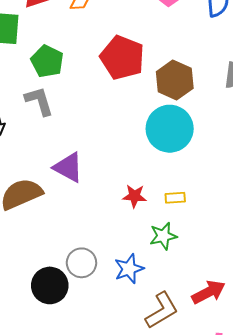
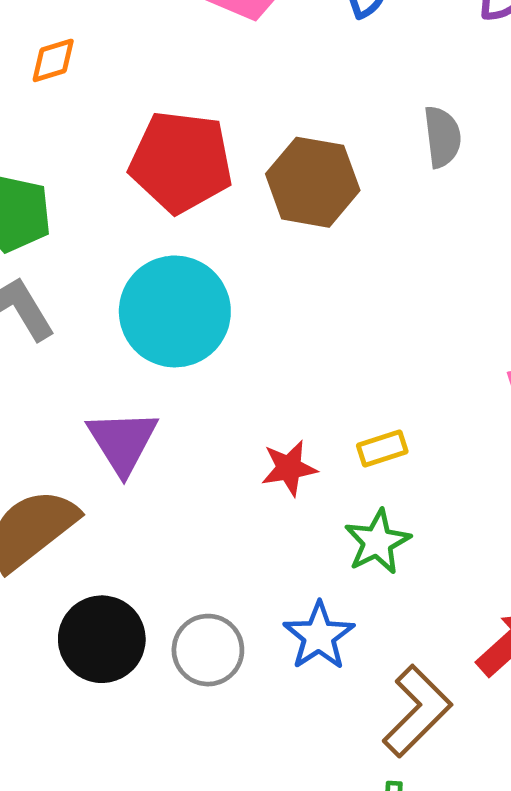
cyan circle: (170, 129) -> (175, 311), moved
purple triangle: (68, 167) -> (123, 442), turned 44
black circle: (50, 285) -> (102, 639), moved

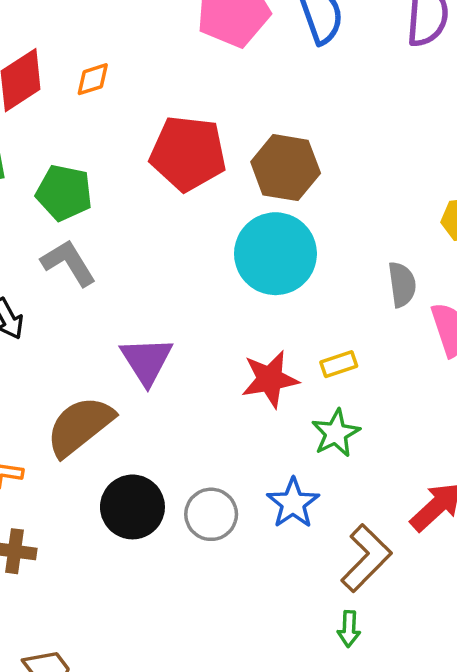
gray semicircle: (442, 137) -> (402, 285), moved
cyan circle: (175, 311) -> (275, 254), moved
red star: (289, 468) -> (270, 379), size x1.4

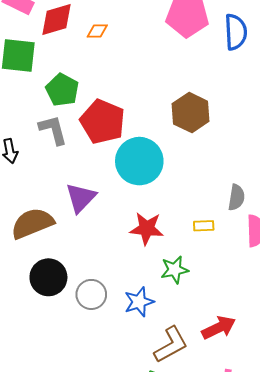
red pentagon: (188, 153) -> (103, 122), moved
cyan circle: (275, 254) -> (139, 161), moved
yellow rectangle: (339, 364) -> (204, 226), moved

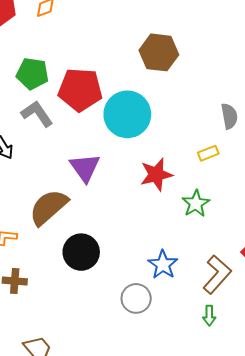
gray circle: (91, 294) -> (136, 298), moved
blue star: (139, 302) -> (163, 265), moved

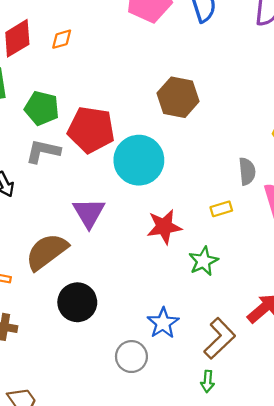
gray L-shape: (37, 114) -> (43, 151), turned -48

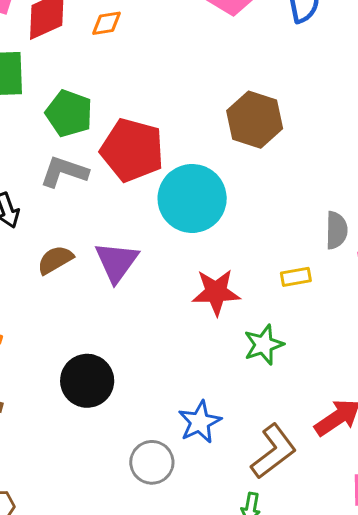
brown semicircle: (47, 252) -> (55, 260), moved, size x0.6

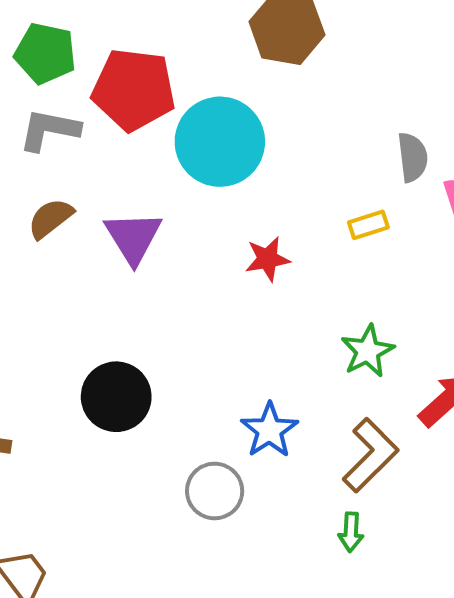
brown semicircle: (55, 260) -> (50, 218), moved
red star: (216, 292) -> (267, 259), size x0.7
green star: (264, 345) -> (368, 351), moved

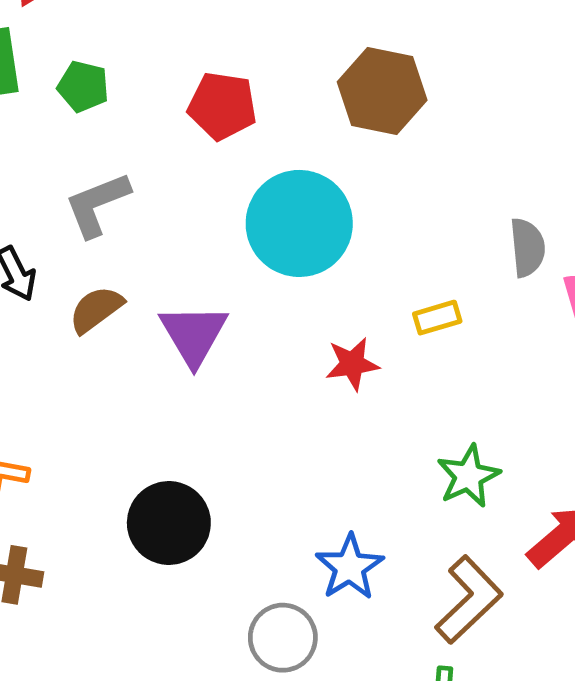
green pentagon: (45, 53) -> (83, 87), moved, size x0.7
red pentagon: (134, 90) -> (222, 106), moved, size x0.7
gray L-shape: (49, 130) -> (97, 204), turned -34
yellow rectangle: (368, 225) -> (437, 318), moved

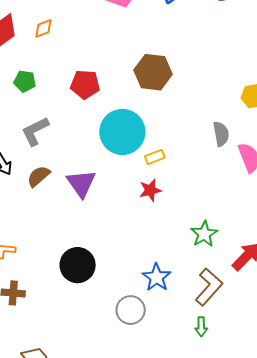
yellow rectangle: (437, 318) -> (155, 157), moved

